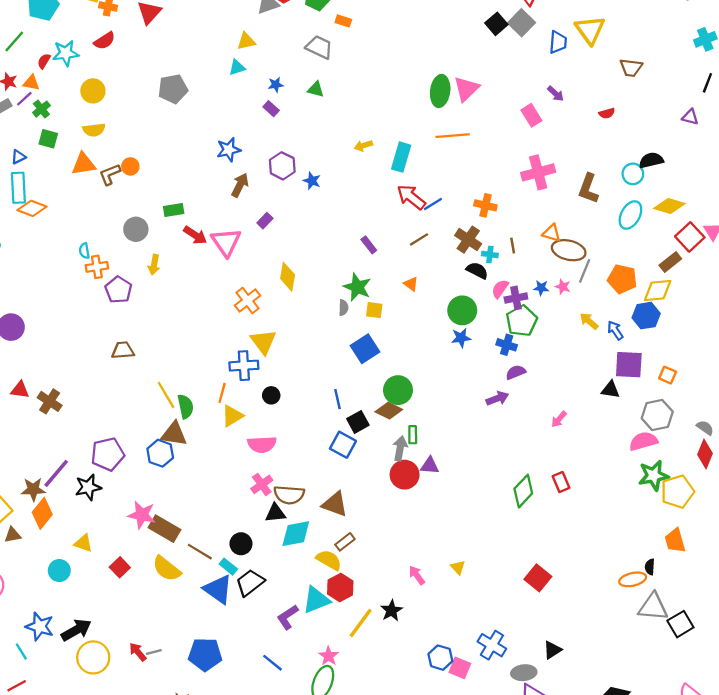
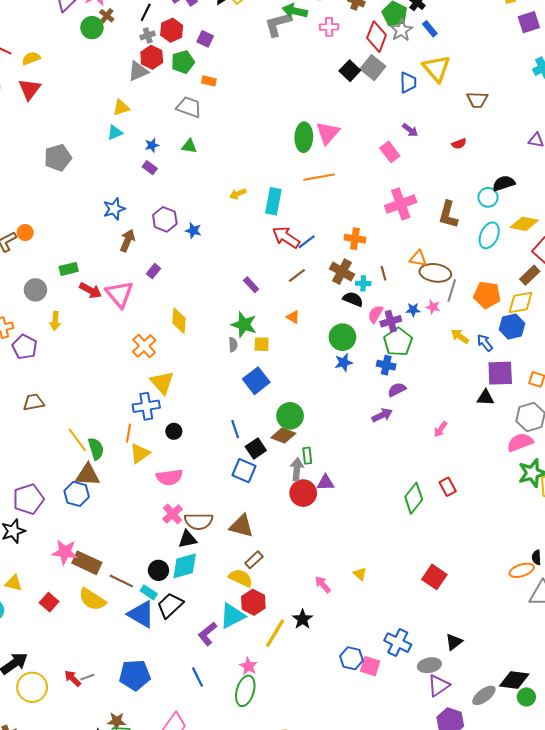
cyan diamond: (296, 534) -> (185, 566), moved
blue line: (273, 663) -> (197, 677), turned 30

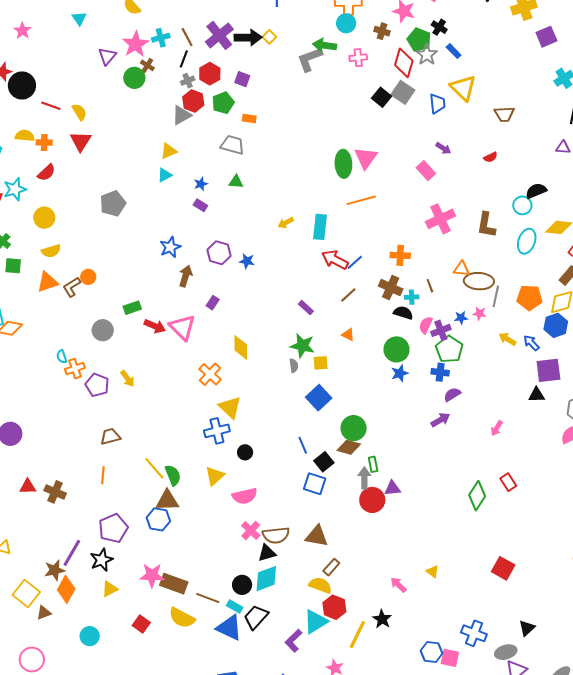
yellow semicircle: (31, 58) -> (79, 112), turned 84
yellow arrow: (55, 321) -> (127, 379), moved, turned -36
orange line: (128, 433) -> (103, 475), moved
yellow triangle: (13, 583) -> (110, 589), moved, turned -36

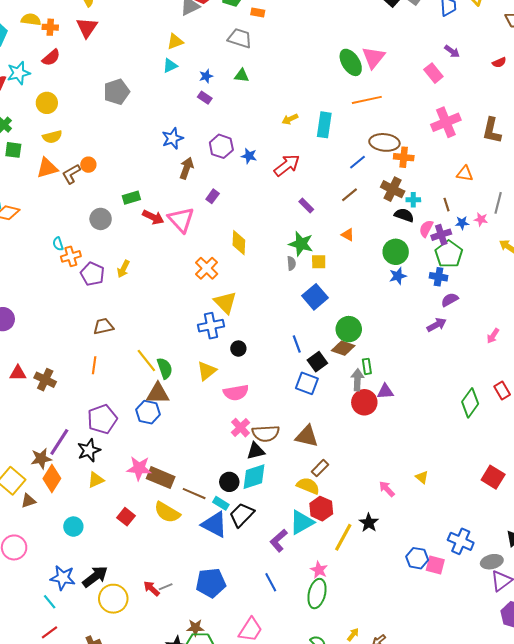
green ellipse: (343, 164) -> (351, 62), turned -32
red arrow: (335, 260) -> (287, 165), moved, turned 112
brown ellipse: (479, 281) -> (384, 142), moved
brown line: (430, 286) -> (446, 205), moved
yellow arrow: (127, 379) -> (123, 269), turned 60

